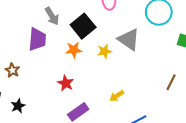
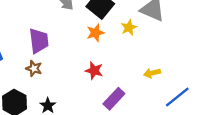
purple trapezoid: (37, 39) -> (39, 41), moved
yellow arrow: (117, 96) -> (152, 73), turned 32

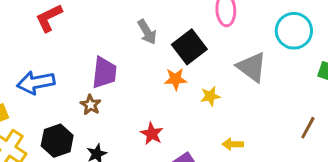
yellow star: (129, 28) -> (210, 96), moved
red star: (94, 71) -> (152, 134), moved

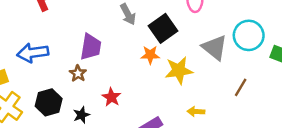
cyan circle: (294, 31) -> (249, 35), moved
yellow star: (210, 96) -> (179, 70), size x1.6
brown line: (308, 128) -> (241, 87), moved
red star: (152, 134) -> (111, 97), moved

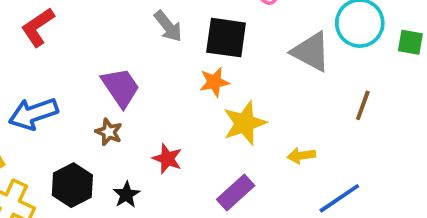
black square: (163, 28) -> (226, 38), turned -36
purple trapezoid: (91, 47) -> (121, 87), turned -32
yellow star: (179, 70) -> (245, 123), moved

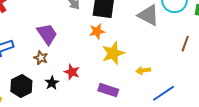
brown line: (363, 105) -> (185, 44), moved
purple rectangle: (236, 192) -> (108, 90), turned 60
black star: (126, 195) -> (52, 83), moved

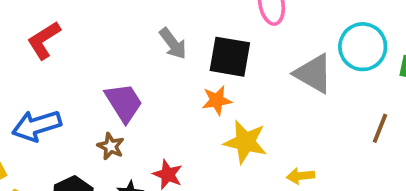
yellow star: (113, 53) -> (245, 142), turned 30

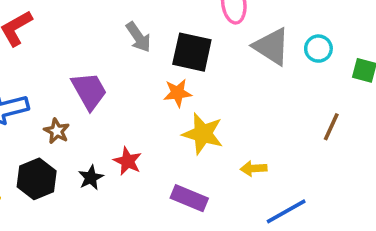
cyan circle: (363, 47) -> (318, 49), size x0.6
gray triangle: (313, 73) -> (272, 46), moved
brown star: (111, 146) -> (57, 131), moved

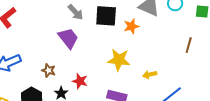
purple trapezoid: (89, 91) -> (68, 38), moved
orange star: (178, 93) -> (131, 26), moved
brown star: (57, 131) -> (49, 70), moved

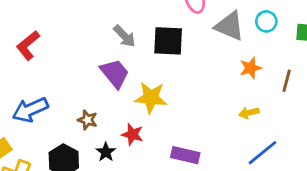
orange star: (131, 26) -> (251, 68), moved
yellow star: (119, 60) -> (151, 98), moved
yellow arrow: (150, 75) -> (249, 113), moved

